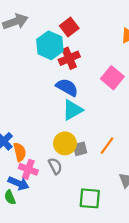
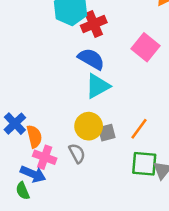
green square: (90, 198) -> (144, 164), moved

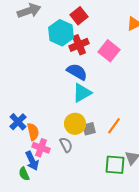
pink square: (146, 47) -> (109, 51), moved
green square: (144, 164) -> (115, 165), moved
blue arrow: (33, 174) -> (32, 161), turned 42

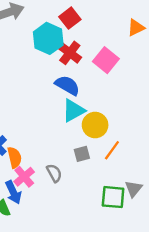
red cross: (79, 45) -> (70, 53), turned -30
yellow circle: (75, 124) -> (95, 125), moved
pink cross: (41, 148) -> (24, 177), turned 30

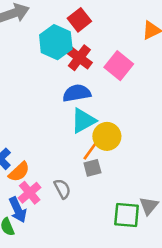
blue semicircle: (67, 85) -> (77, 93), turned -40
orange line: (112, 150) -> (91, 149), moved
orange semicircle: (15, 157) -> (19, 172), turned 60

